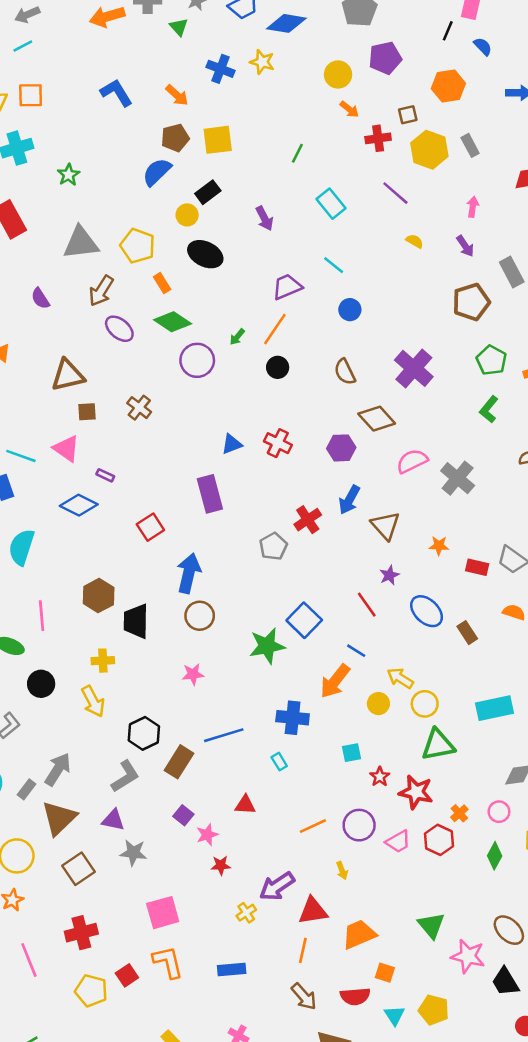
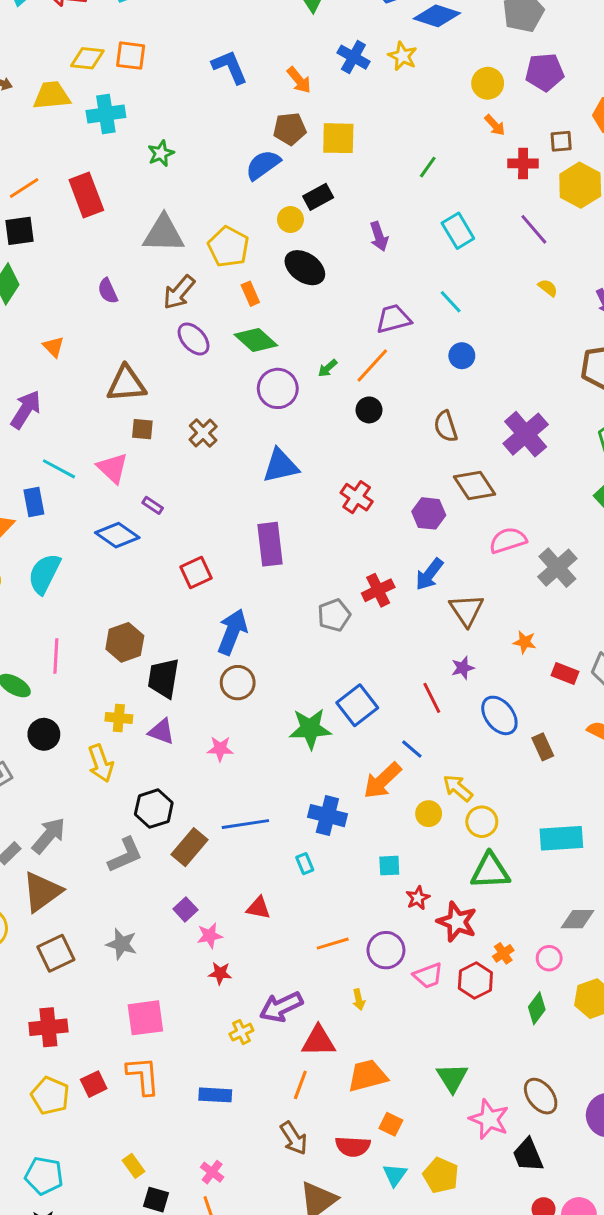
blue triangle: (232, 444) -> (281, 466), moved, size x1.5
purple triangle: (113, 820) -> (161, 732), moved

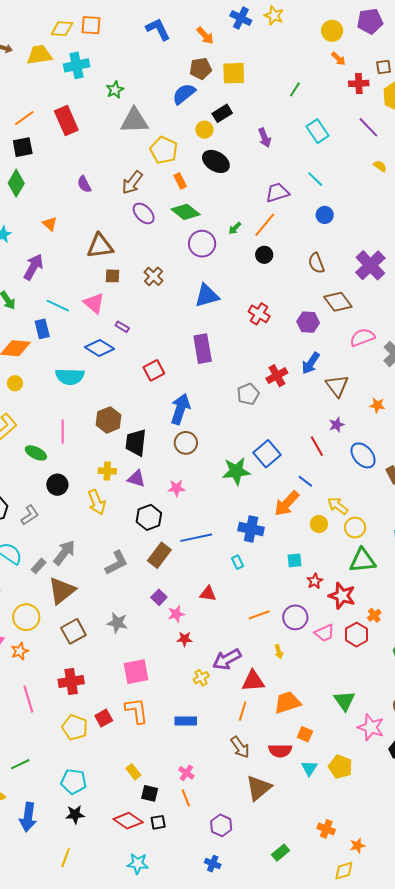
gray triangle: (164, 234) -> (134, 121), moved
cyan semicircle: (44, 574) -> (70, 376), moved, turned -112
black hexagon: (154, 809) -> (149, 517), moved

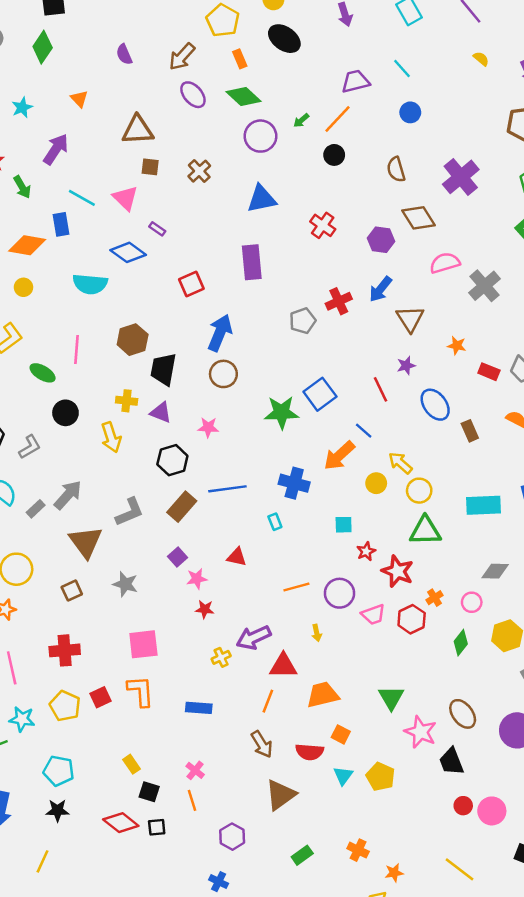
brown triangle: (62, 591) -> (86, 542), moved, turned -32
brown square: (73, 631) -> (72, 591), size x0.7
green rectangle: (281, 853) -> (302, 855), moved
cyan star: (138, 864) -> (22, 719), moved

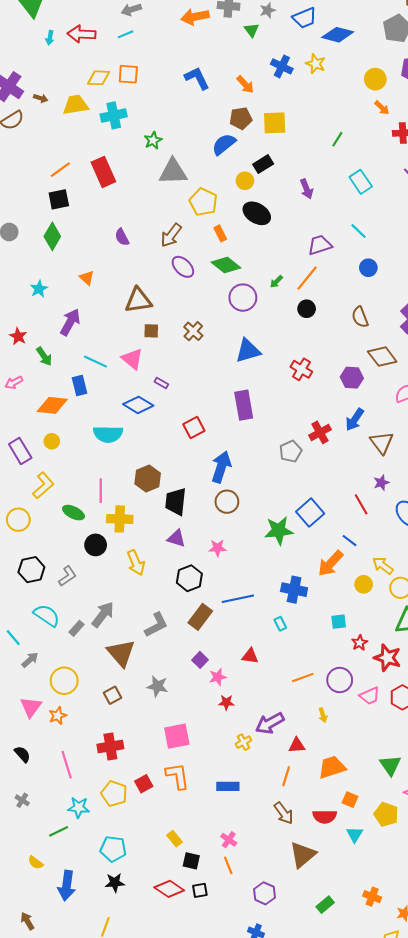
yellow cross: (127, 401) -> (120, 519), moved, size x1.4
red triangle: (283, 666) -> (297, 745), size x0.7
yellow pentagon: (380, 777) -> (386, 814), moved

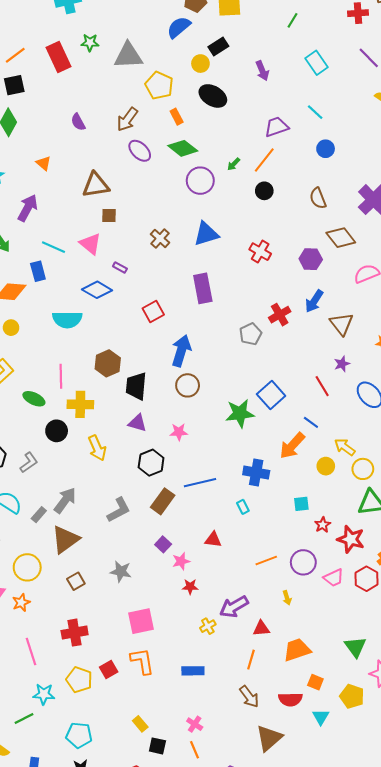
green star: (153, 140) -> (90, 43), moved, turned 30
brown cross: (193, 331) -> (160, 238), moved
brown triangle: (121, 653) -> (65, 539), moved, turned 36

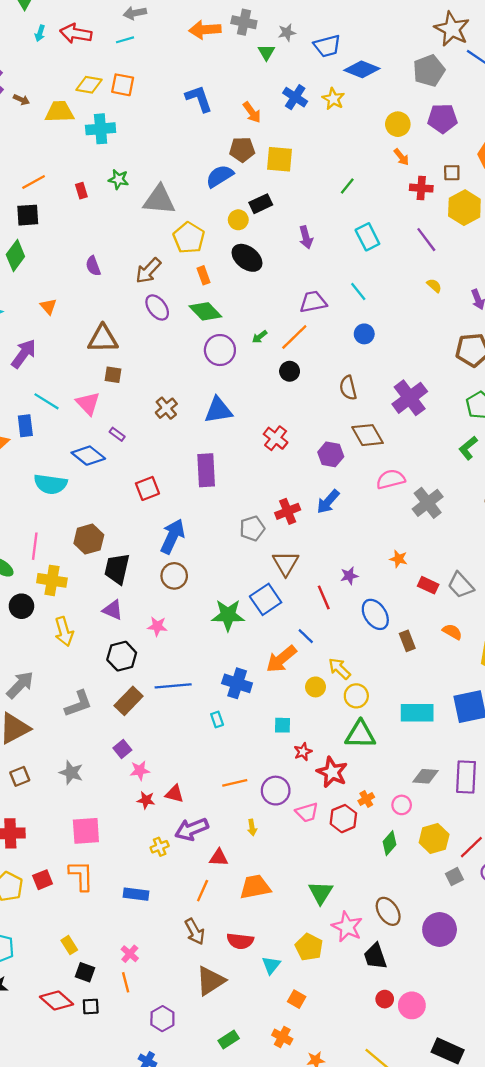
red rectangle: (59, 57) -> (81, 191), size x0.5
brown triangle: (342, 324) -> (286, 563), moved
red triangle: (213, 540) -> (174, 794), moved
orange square: (315, 682) -> (297, 999), moved

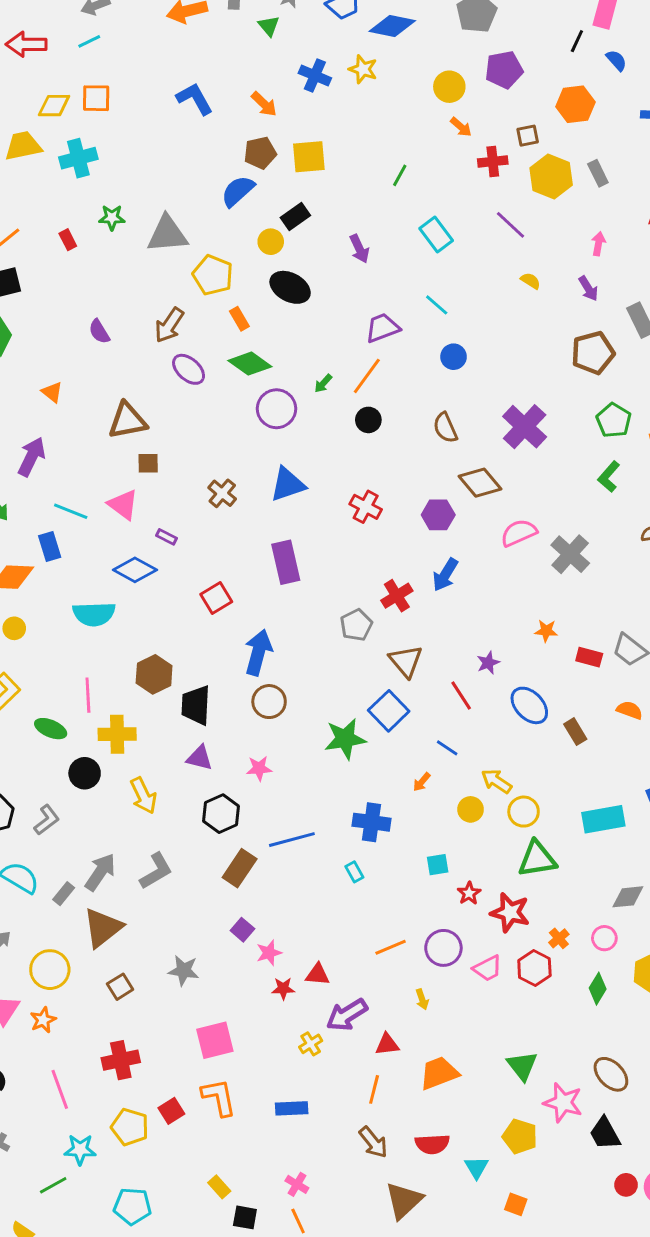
orange arrow: (281, 659) -> (422, 782), size x0.5
gray L-shape: (78, 704) -> (156, 871), moved

